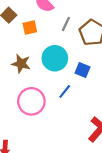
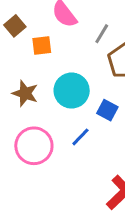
gray line: (66, 24) -> (102, 34), moved

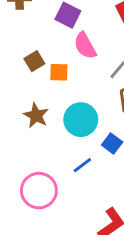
brown square: (15, 26) -> (34, 61), moved
pink circle: (34, 146) -> (39, 191), moved

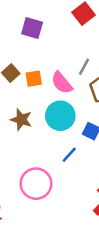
pink semicircle: (85, 46) -> (62, 83), moved

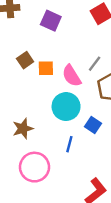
brown star: (21, 120) -> (23, 129), moved, turned 30
blue line: (69, 155) -> (69, 144), turned -35

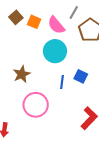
orange square: (46, 68) -> (34, 22), turned 32
blue square: (93, 125) -> (81, 76), moved

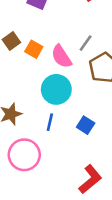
blue line: (62, 82) -> (50, 122), moved

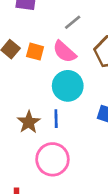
gray line: (86, 43) -> (73, 22), moved, turned 30
blue line: (50, 122) -> (56, 119), moved

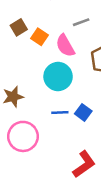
blue line: (56, 119) -> (60, 113), moved, turned 70

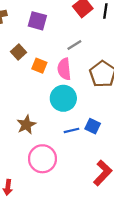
brown square: (19, 27) -> (19, 52), moved
pink semicircle: (65, 46) -> (64, 69), turned 35

